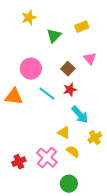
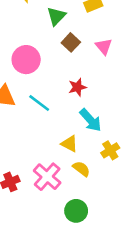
brown square: (68, 69) -> (71, 42), moved
cyan line: (47, 94) -> (39, 103), moved

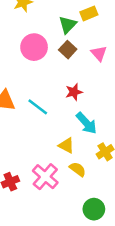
green triangle: (56, 16) -> (68, 25), moved
pink circle: (26, 60) -> (34, 47), moved
green circle: (76, 211) -> (94, 209), moved

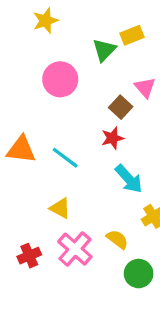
brown square: (68, 50) -> (121, 107), moved
yellow triangle: (66, 146) -> (60, 208), moved
green circle: (94, 209) -> (139, 274), moved

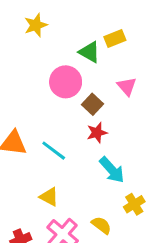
green triangle: (104, 50) -> (89, 52), turned -45
pink circle: (60, 79) -> (66, 82), moved
brown square: (121, 107) -> (92, 104), moved

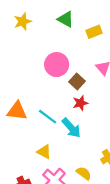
yellow star: (36, 25) -> (23, 22), moved
green triangle: (89, 52) -> (66, 19), moved
cyan arrow: (112, 170) -> (71, 128), moved

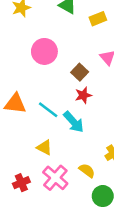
pink circle: (57, 65) -> (44, 51), moved

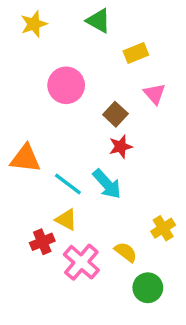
yellow rectangle: (98, 19) -> (136, 53), moved
cyan line: (48, 110) -> (68, 184), moved
red cross: (21, 183) -> (42, 242), moved

